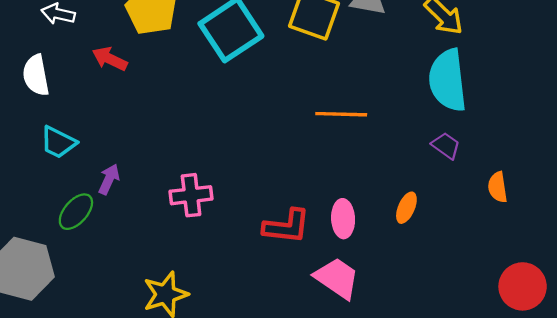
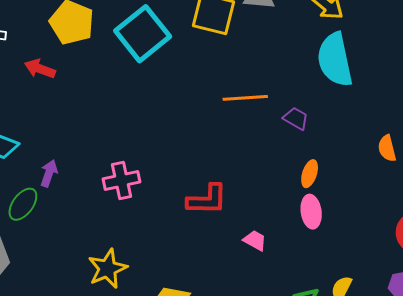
purple trapezoid: (446, 146) -> (296, 118), moved
pink ellipse: (343, 219) -> (311, 212), moved
pink trapezoid: (337, 278) -> (255, 241), size x0.6

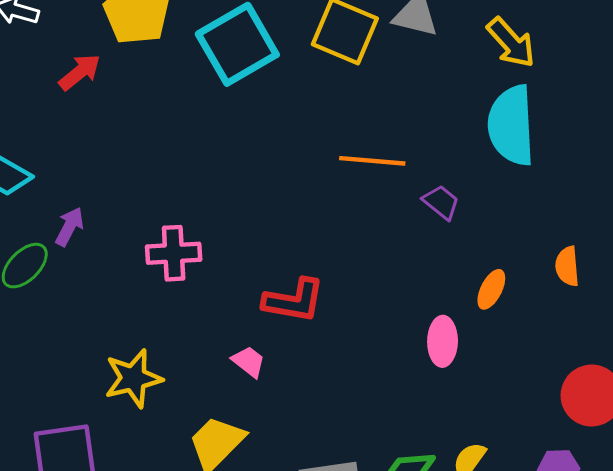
red arrow: (40, 69) -> (80, 72), turned 112
orange ellipse: (310, 174) -> (491, 289), moved
pink trapezoid: (255, 241) -> (249, 362), moved

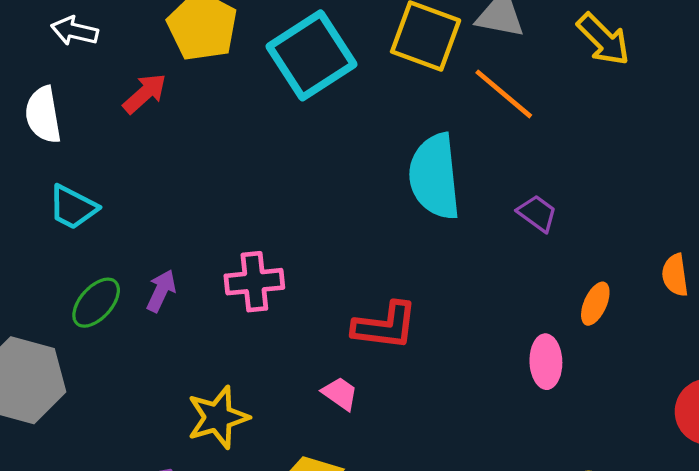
cyan semicircle: (511, 125) -> (435, 176), moved
orange line: (372, 161) -> (504, 94), moved, turned 38
purple arrow: (69, 227) -> (161, 291), moved

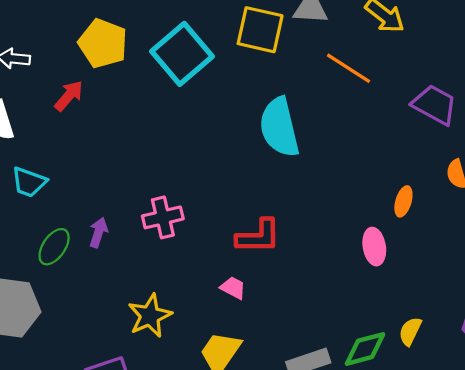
orange line: (504, 94) -> (348, 68), moved
purple trapezoid: (537, 213) -> (435, 105), moved, size x1.6

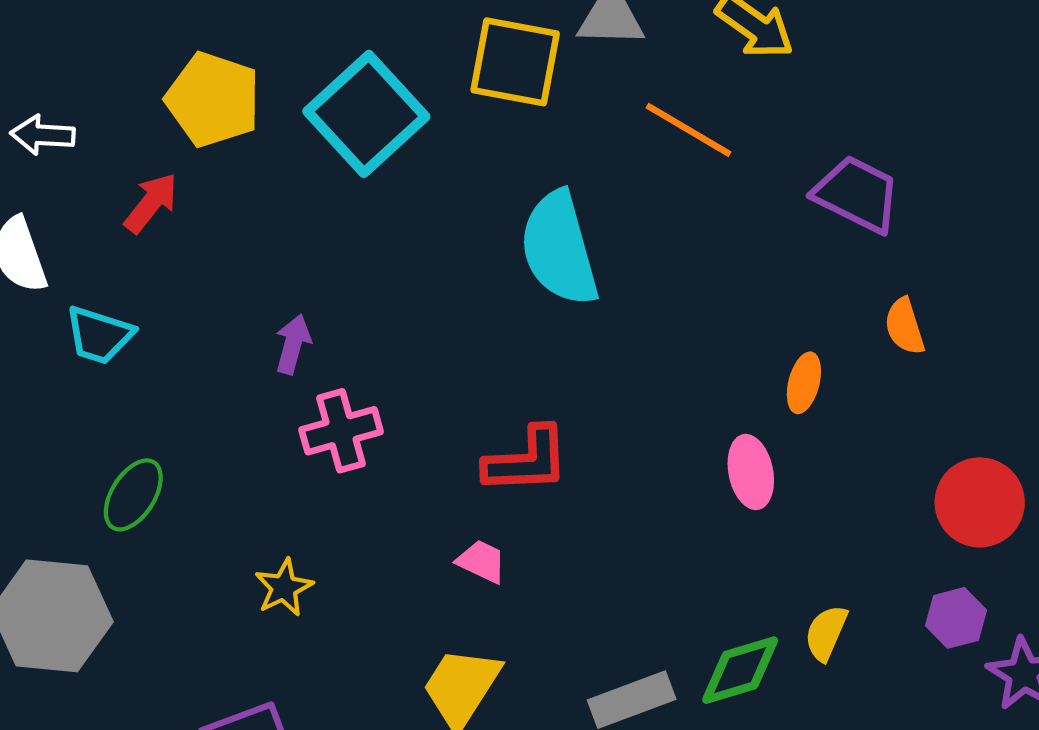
cyan trapezoid: (29, 182) -> (99, 335), moved
purple arrow: (98, 232) -> (293, 344), moved
yellow star: (150, 316) -> (284, 588), moved, size x0.7

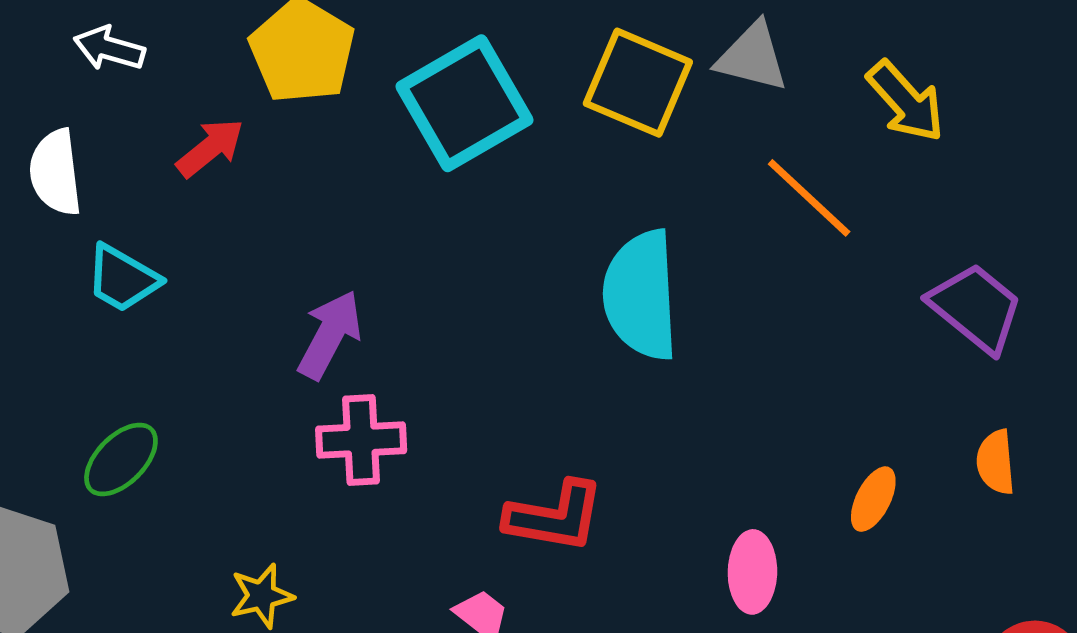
purple arrow: (293, 344) -> (330, 335), size x1.4
pink ellipse: (751, 472) -> (752, 572), moved

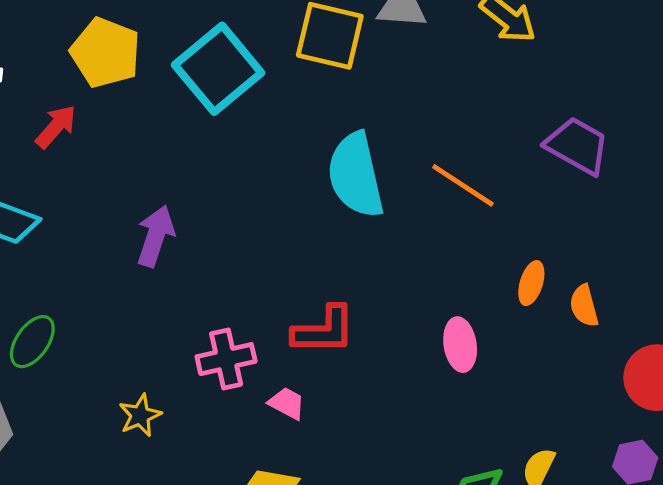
orange line: (809, 198) -> (463, 185), moved
pink cross: (361, 440) -> (226, 359), moved
orange semicircle: (996, 462) -> (584, 306), moved

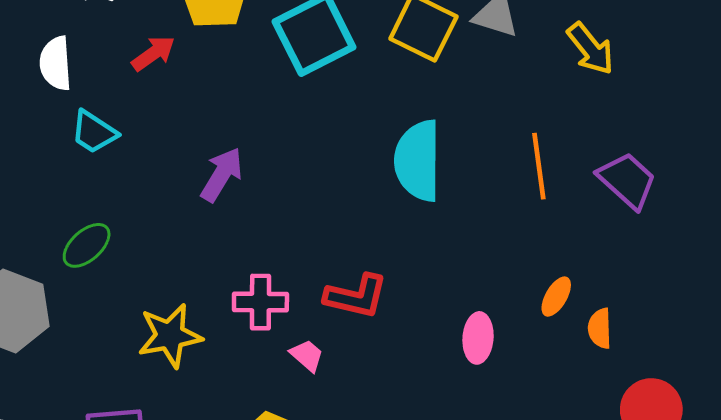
orange line: (463, 185) -> (539, 166), moved, turned 36
yellow star: (140, 415) -> (170, 336), size x1.6

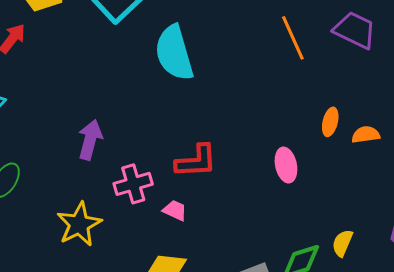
cyan semicircle: (418, 161) -> (174, 53), moved
purple arrow: (222, 175) -> (90, 140), moved
orange semicircle: (600, 328) -> (366, 135), turned 100

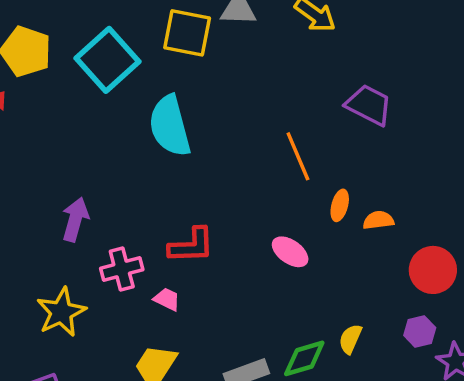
orange line: (293, 38) -> (298, 156), moved
pink ellipse: (286, 165) -> (290, 252), turned -44

